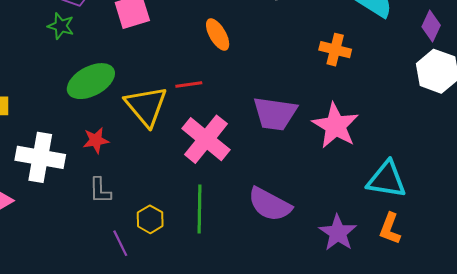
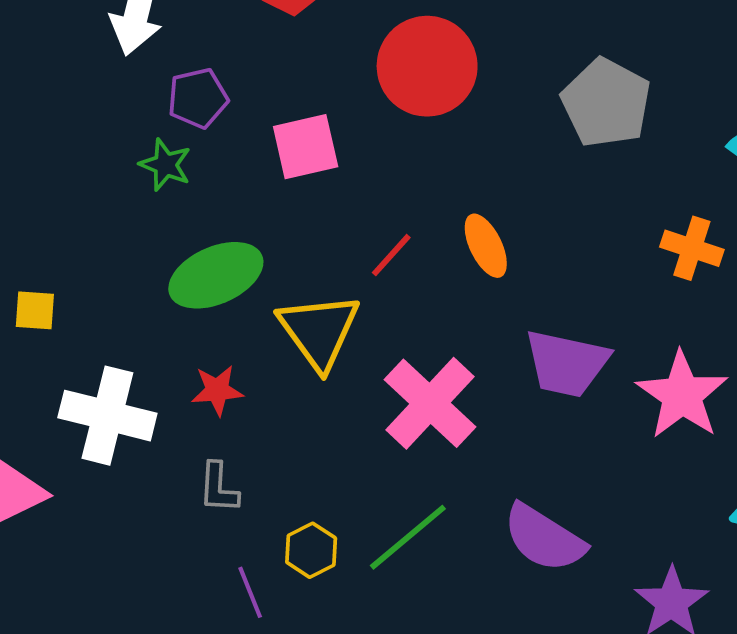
orange ellipse: (218, 34) -> (486, 246), moved
red line: (189, 85) -> (391, 255), moved, turned -44
green line: (200, 209) -> (408, 537), turned 45

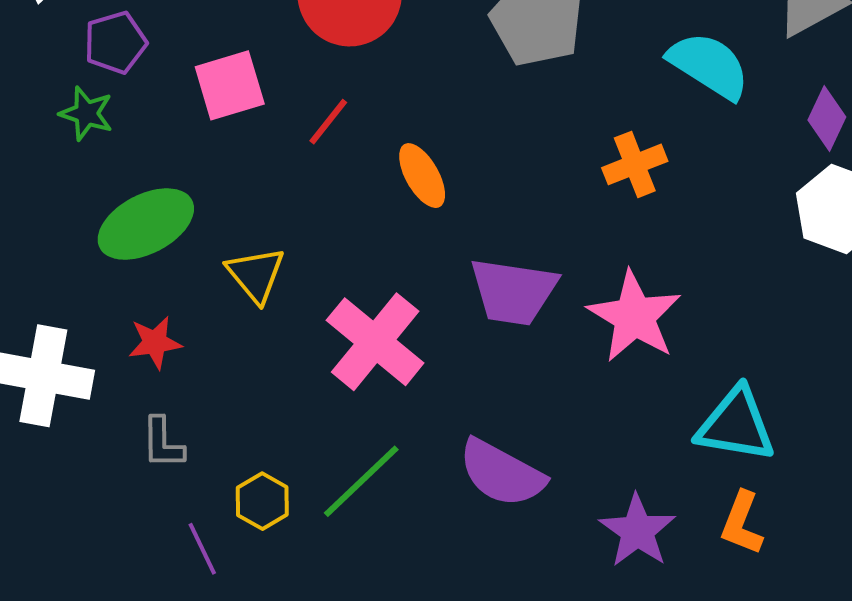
orange cross: (692, 248) -> (635, 164), turned -36
red line: (391, 255) -> (328, 122), moved
yellow triangle: (319, 331) -> (256, 275), size x0.7

